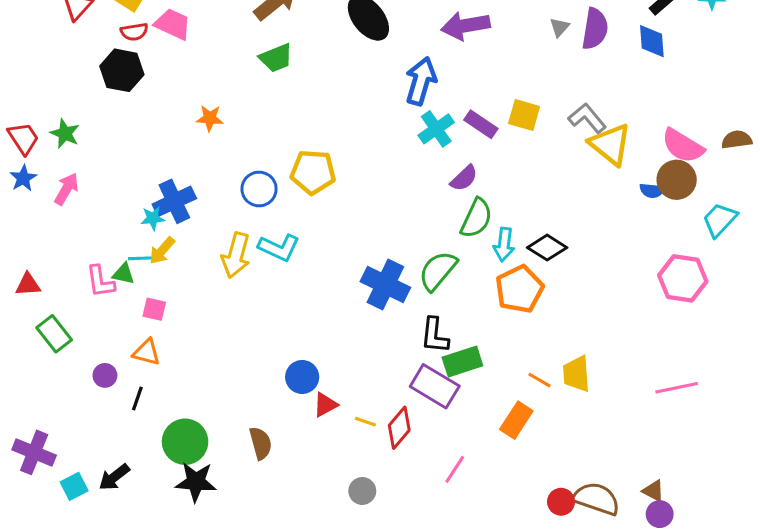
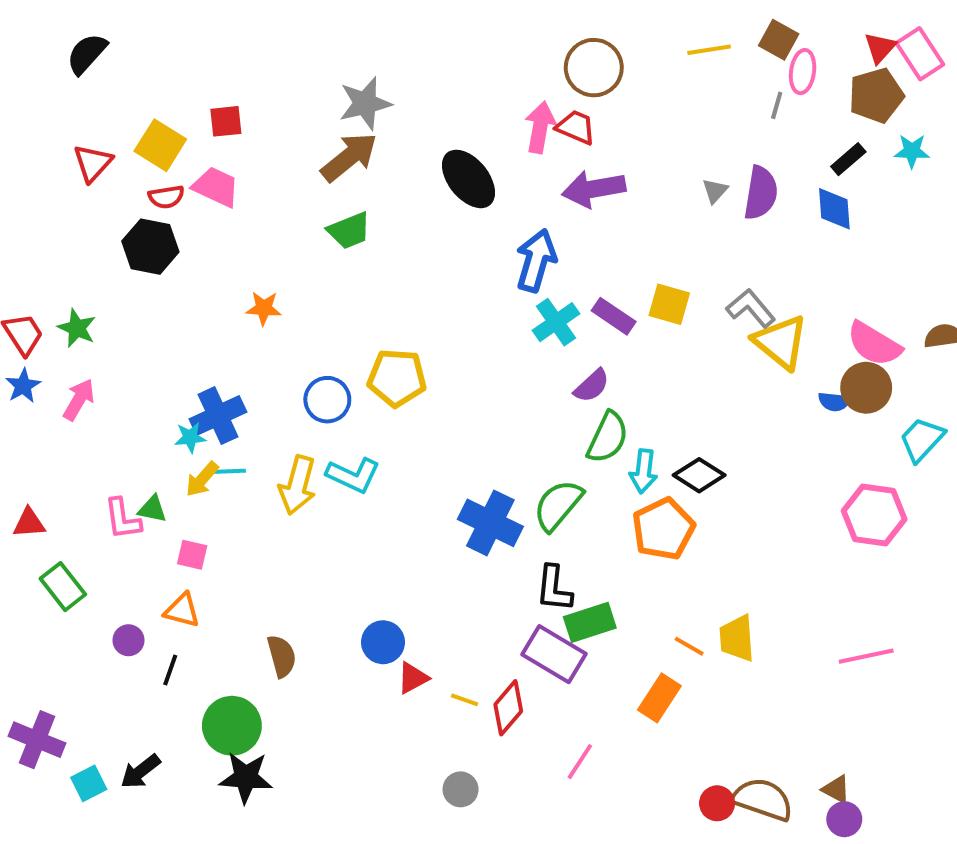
cyan line: (140, 258) -> (230, 471), moved
brown semicircle: (261, 443) -> (282, 656), moved

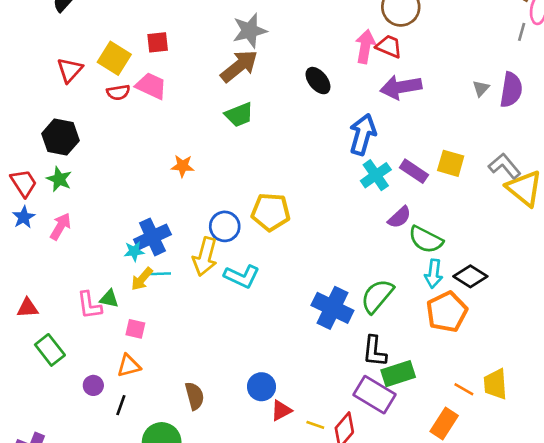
black ellipse: (468, 179) -> (318, 81), size x0.7
black hexagon: (150, 247) -> (60, 137), moved
green semicircle: (608, 437) -> (426, 240), moved, turned 92
yellow arrow: (298, 485) -> (205, 257), moved
orange triangle: (182, 610) -> (129, 366), turned -30

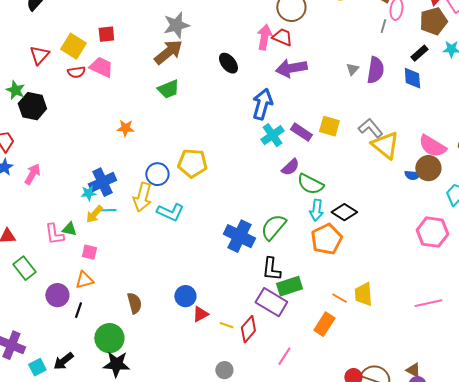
green star: (59, 179) -> (15, 90), moved
purple circle: (93, 385) -> (57, 295), size x1.5

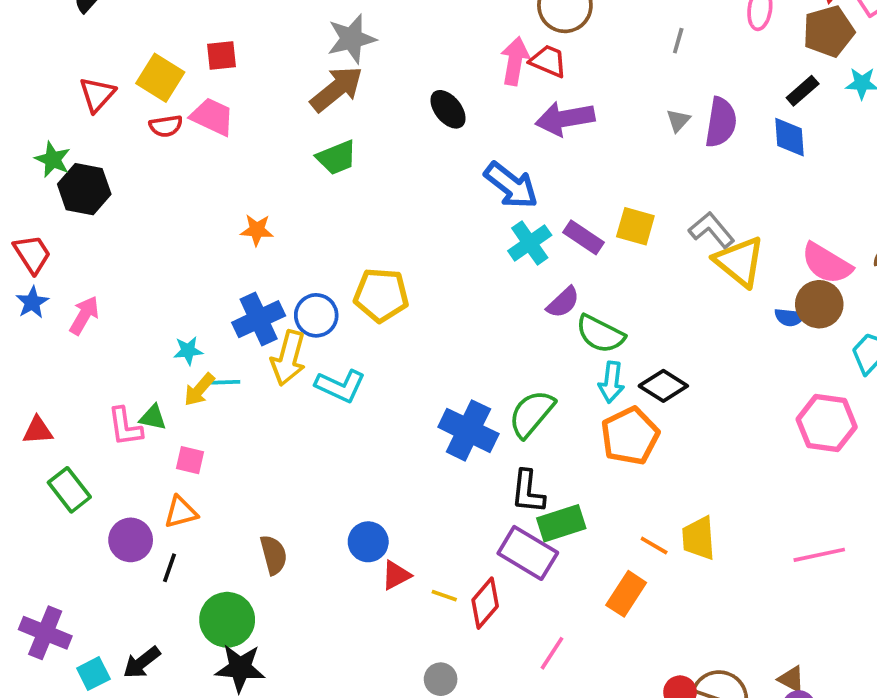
gray line: (383, 26) -> (678, 41), moved
blue arrow: (262, 104) -> (511, 185), turned 112
blue cross: (102, 182) -> (259, 319), moved

